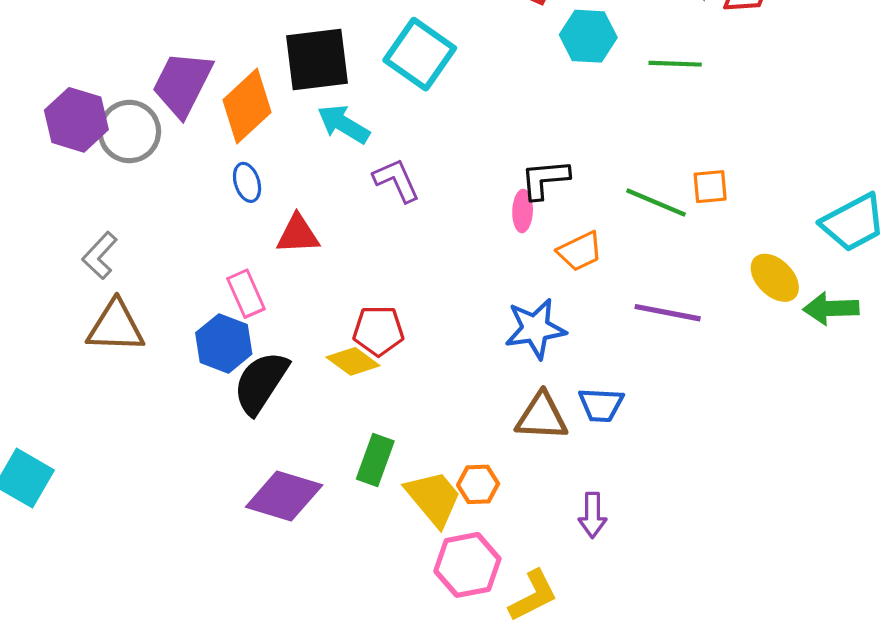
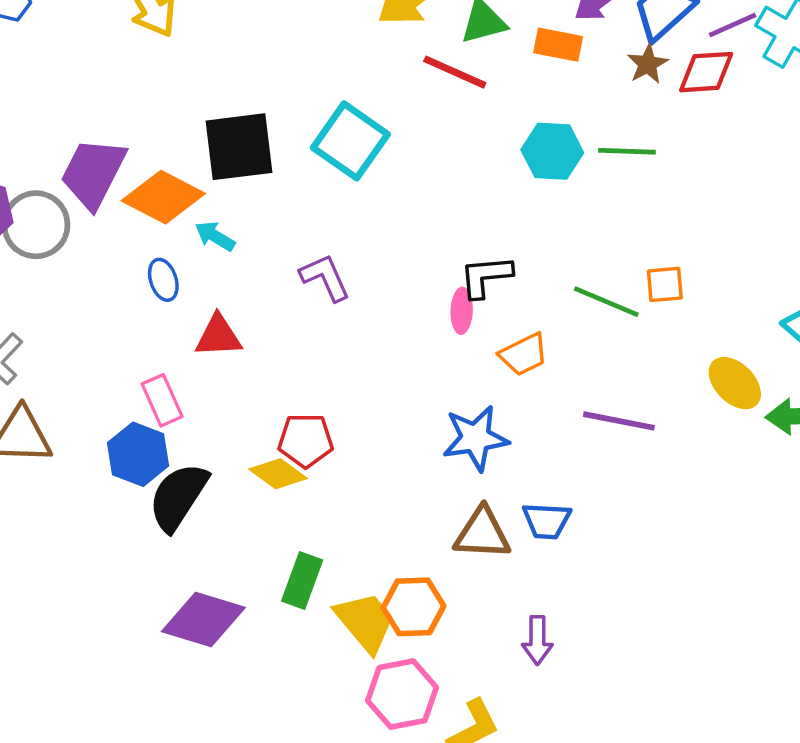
cyan hexagon: (588, 36) -> (552, 151), moved
orange diamond: (247, 106) -> (163, 197), turned 70
cyan arrow: (343, 124) -> (215, 236), moved, size x0.7
orange hexagon: (478, 484) -> (413, 607), size x1.4

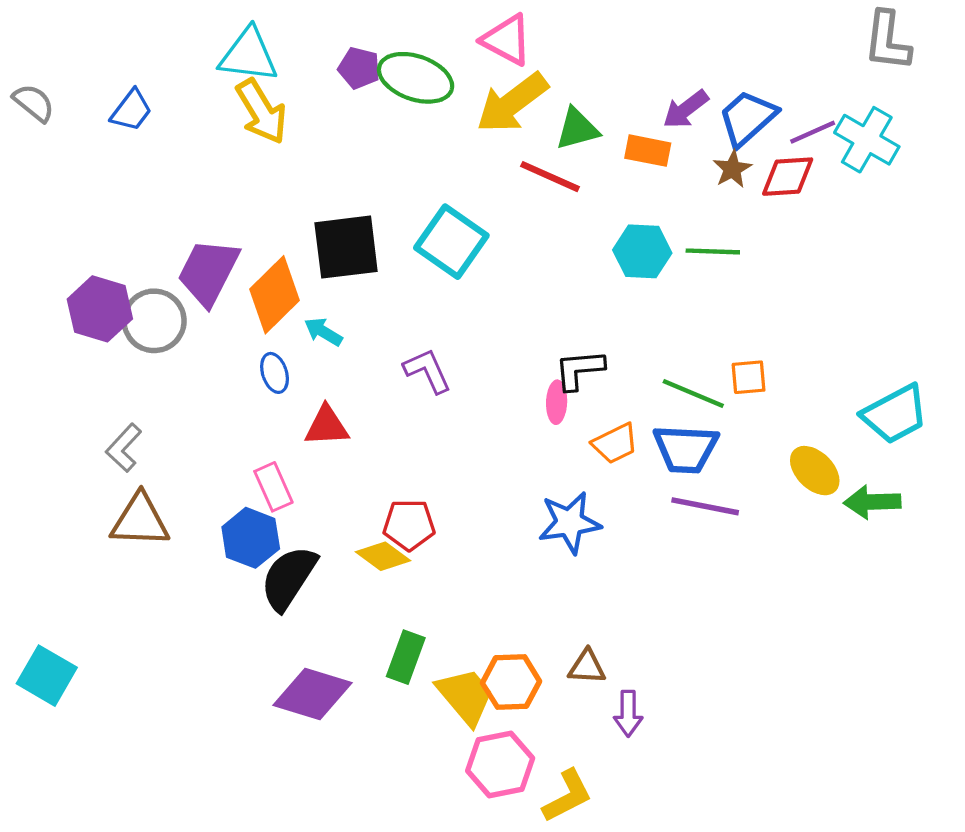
orange diamond: (163, 197) -> (275, 295), turned -72
blue trapezoid: (547, 521) -> (686, 449), moved, size x1.4
brown triangle: (482, 533) -> (587, 667), moved, size x0.7

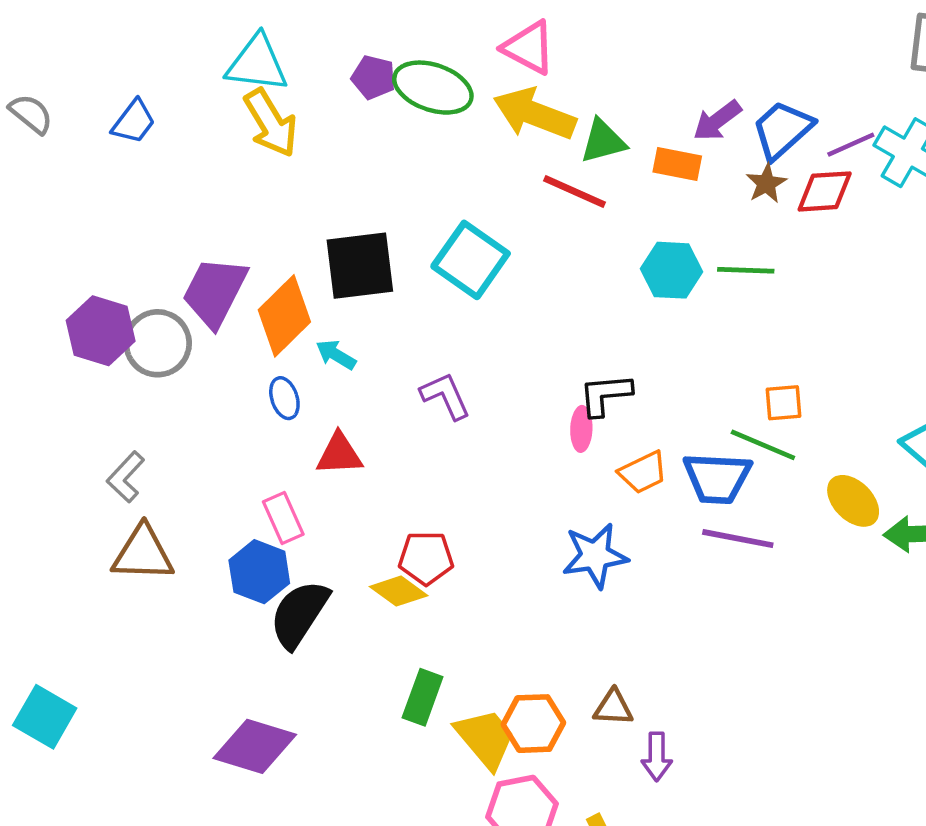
yellow arrow: (512, 103) -> (535, 114), turned 58
green line: (693, 394) -> (763, 445), moved
purple diamond: (312, 694) -> (255, 746), moved

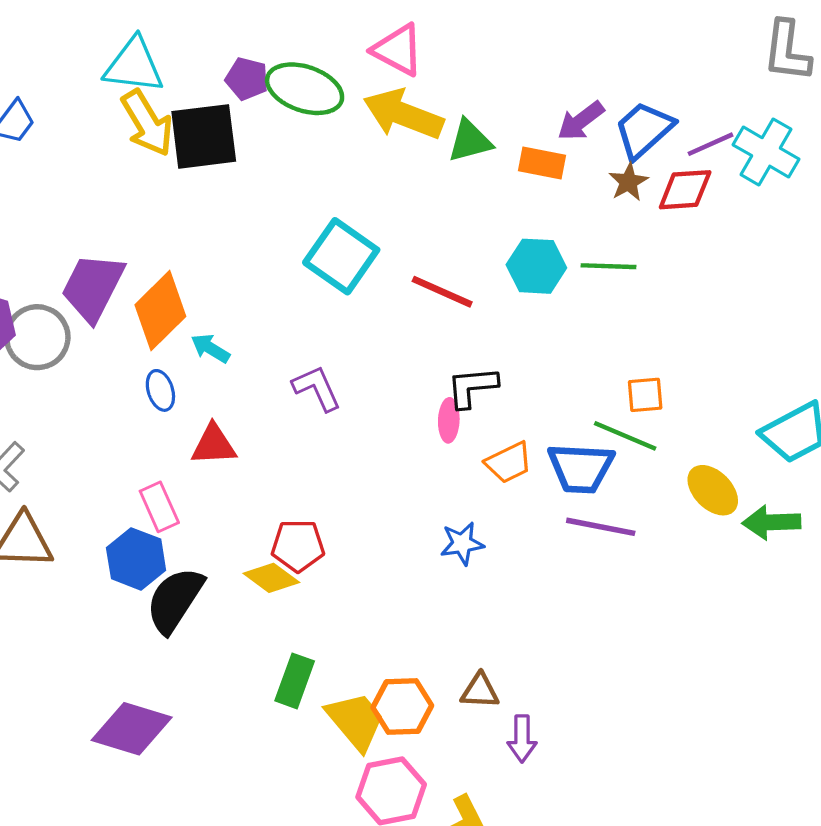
red line: (574, 191) -> (442, 292), moved
black square: (360, 266) -> (204, 136), moved
blue star: (595, 556) -> (462, 543), size x0.7

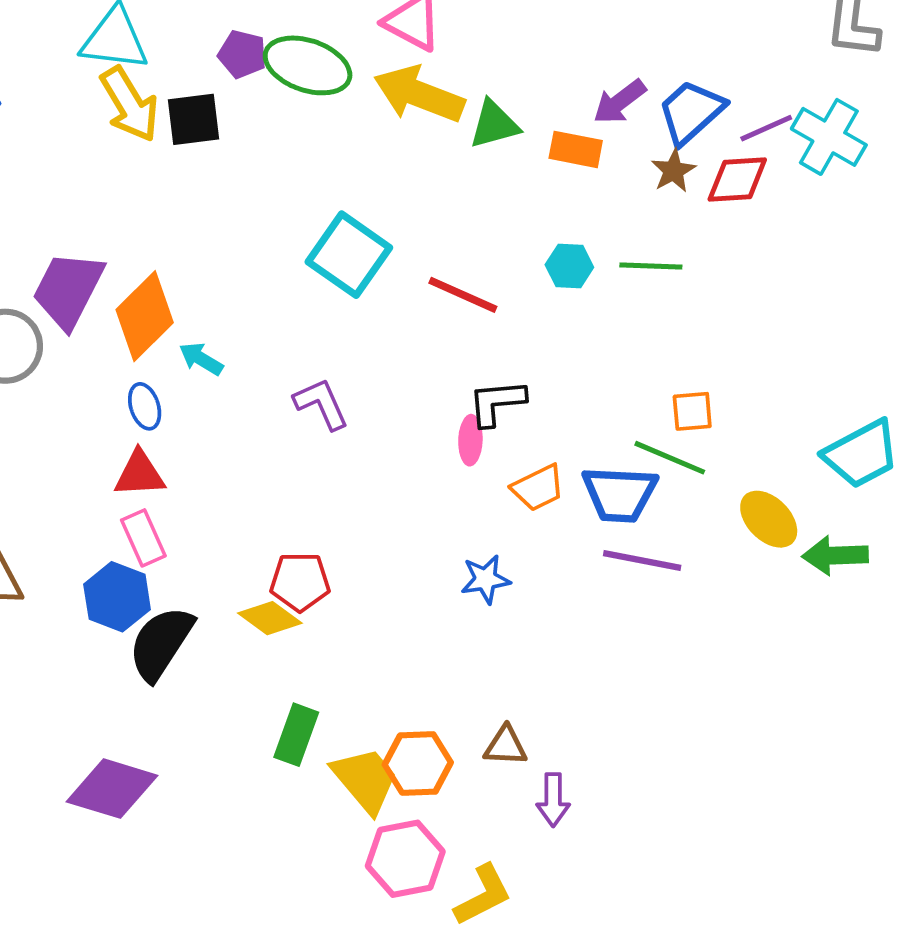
black square: (204, 136) -> (193, 119), size x0.7
cyan hexagon: (536, 266) -> (569, 266), size x0.7
red triangle: (214, 445) -> (140, 474), moved

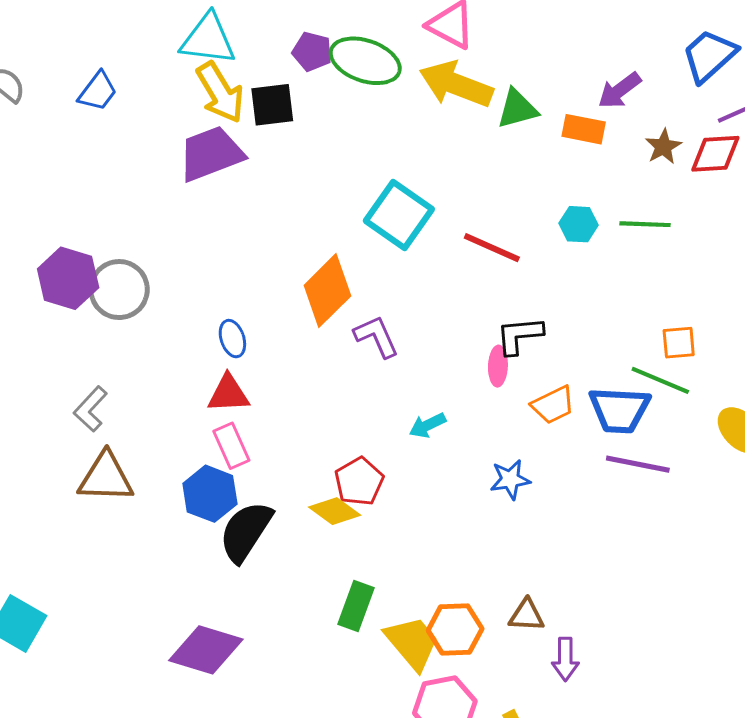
blue trapezoid: (691, 112) -> (709, 56), moved
purple trapezoid: (68, 290) -> (211, 154), moved, turned 42
orange diamond: (145, 316) -> (327, 291), moved
cyan arrow: (201, 359) -> (427, 425), moved, turned -57
red pentagon: (300, 582) -> (359, 481), turned -30

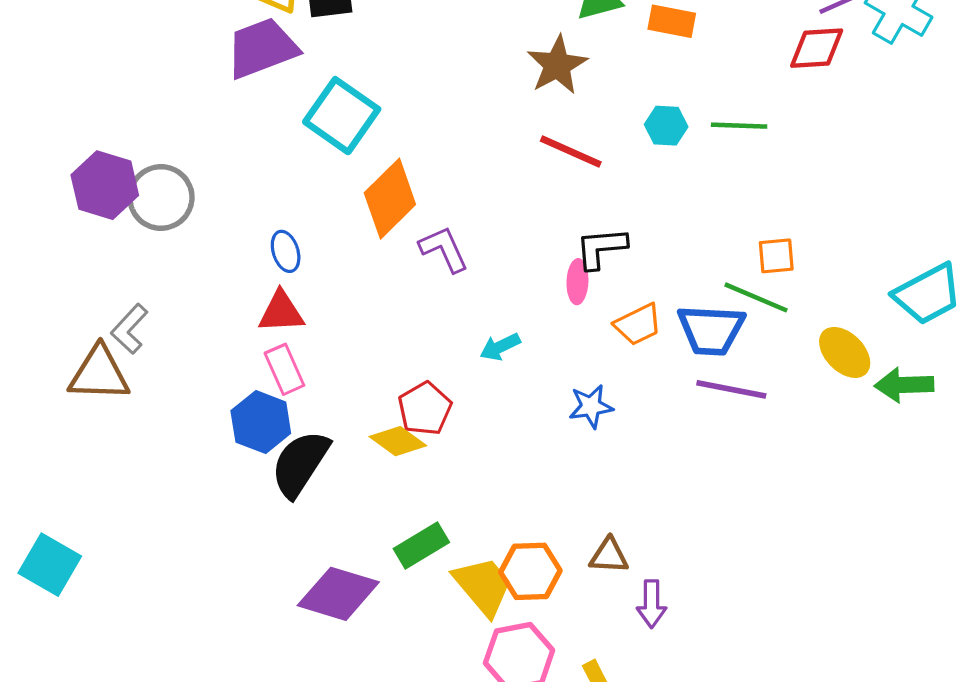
brown star: (663, 147) -> (557, 65), moved, size x1.5
cyan square: (399, 215) -> (342, 116), moved
brown triangle: (106, 477) -> (99, 374), moved
green rectangle: (356, 606) -> (421, 546), turned 39
purple diamond: (206, 650) -> (338, 594), moved

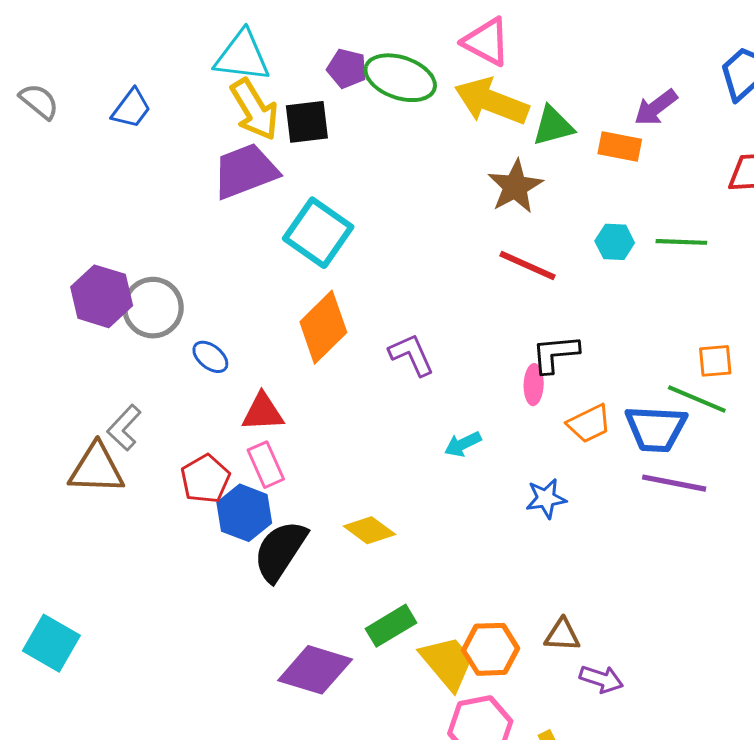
orange diamond: (390, 199) -> (323, 327), moved
blue ellipse: (286, 251) -> (210, 357), moved, turned -33
red pentagon: (425, 409) -> (205, 479), moved
purple arrow: (652, 604) -> (601, 679), turned -72

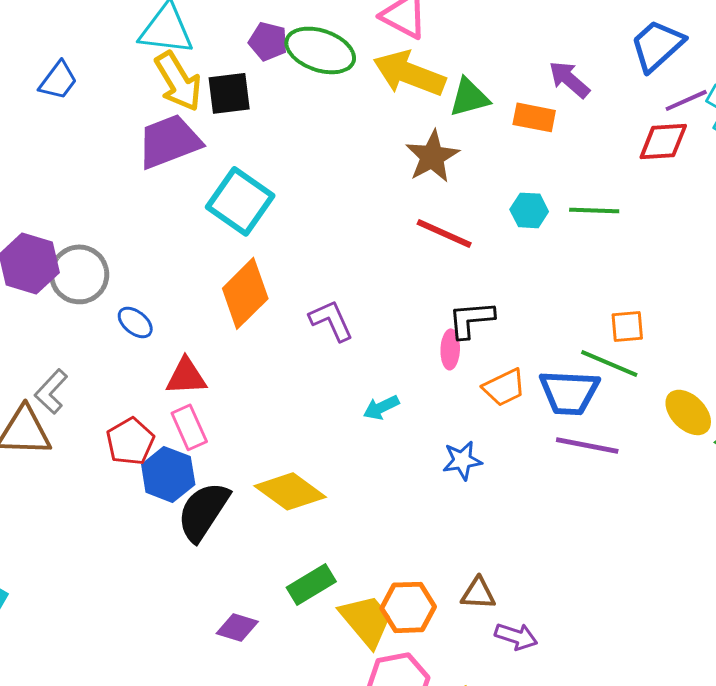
purple arrow: (656, 107) -> (569, 79), turned 78
yellow diamond: (369, 530) -> (290, 491), size x1.4
purple diamond: (315, 670) -> (237, 627), size x0.6

